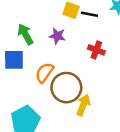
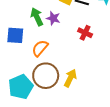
green arrow: (25, 34) -> (37, 17), moved
brown circle: (66, 88) -> (46, 76), moved

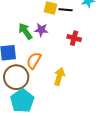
brown circle: (46, 76) -> (16, 77), moved
yellow arrow: (70, 78) -> (59, 76), moved

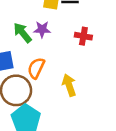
yellow arrow: (59, 76) -> (69, 85), turned -30

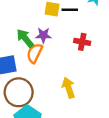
orange semicircle: (36, 68) -> (35, 53), moved

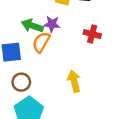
green arrow: (25, 38) -> (32, 26), turned -36
brown circle: (19, 92) -> (21, 82), size x0.6

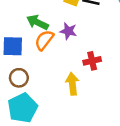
purple star: (52, 24) -> (68, 31), moved
red cross: (92, 34) -> (92, 61), moved, turned -35

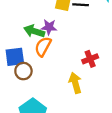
purple star: (68, 31) -> (49, 27), moved
brown circle: (19, 78) -> (23, 71), moved

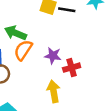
purple star: (49, 27) -> (53, 56), moved

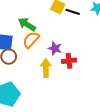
yellow arrow: (54, 91) -> (46, 68), moved

